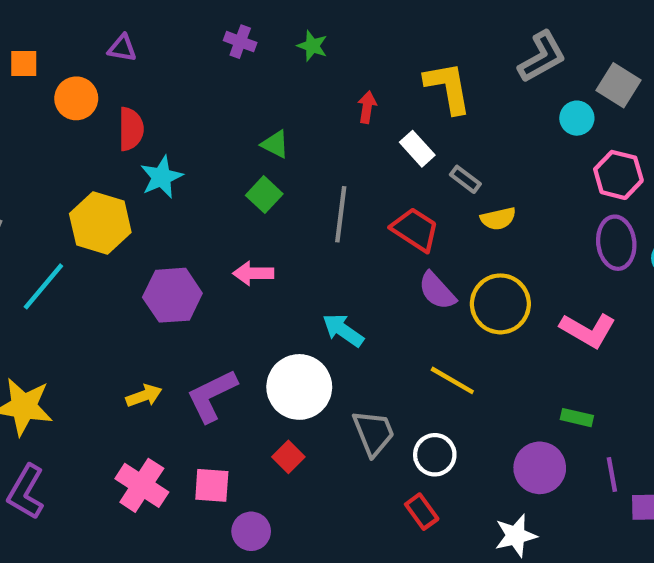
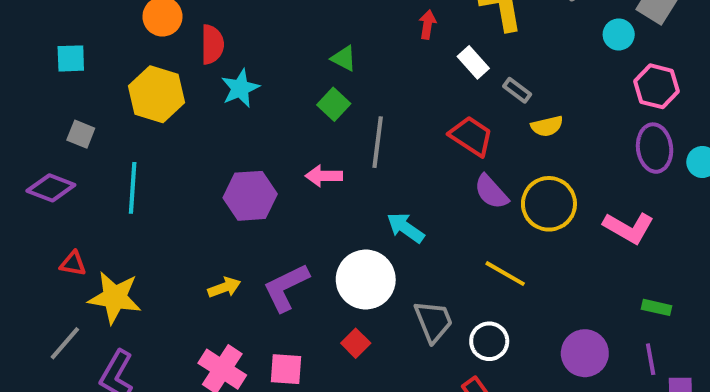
gray line: (341, 214) -> (378, 142), moved
yellow hexagon: (100, 223) -> (157, 94), moved
cyan line: (43, 286) -> (133, 188), turned -36
green rectangle: (577, 418) -> (657, 307), moved

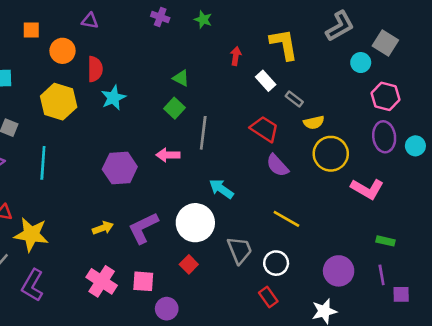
yellow circle: (549, 204) -> (331, 154), moved

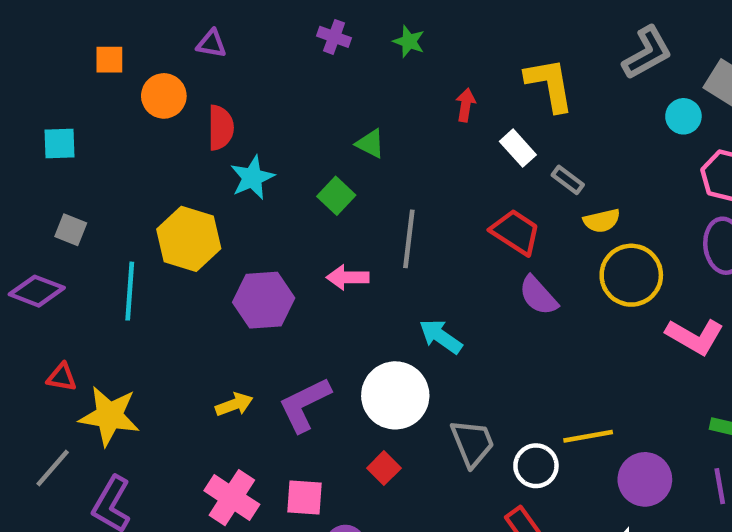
yellow hexagon: (59, 102) -> (189, 239), moved
green square: (174, 108) -> (336, 196), moved
yellow line: (286, 219) -> (588, 436), moved, turned -40

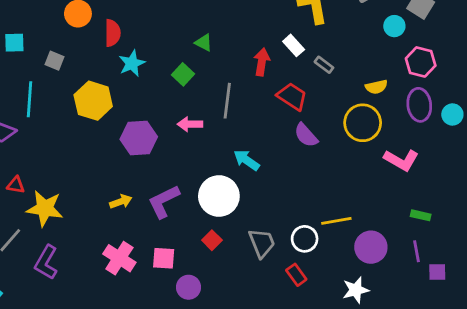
red arrow: (466, 105) -> (262, 62), moved, size x1.4
yellow semicircle: (602, 221) -> (376, 87), moved
gray square: (71, 230) -> (54, 61), moved
cyan line: (130, 291) -> (30, 99), moved
gray trapezoid: (472, 443) -> (262, 243), moved

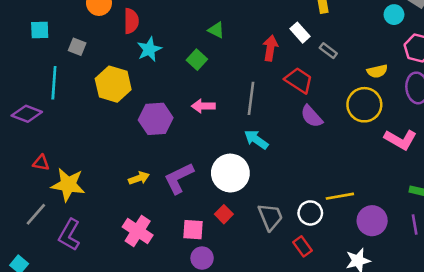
gray line: (227, 101) -> (251, 98), moved
pink square: (164, 258) -> (193, 230), moved

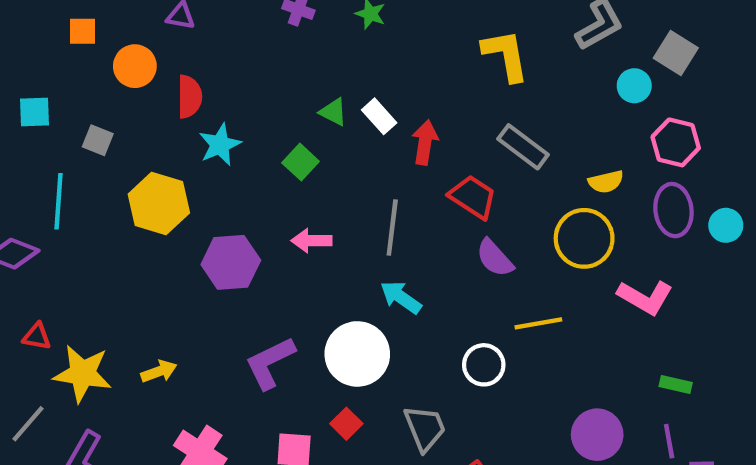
white rectangle: (300, 33) -> (379, 116), moved
gray rectangle: (328, 51) -> (523, 147), size x1.6
yellow arrow: (139, 178) -> (159, 371), moved
yellow line: (340, 196) -> (538, 323), moved
white circle: (310, 213) -> (484, 365), moved

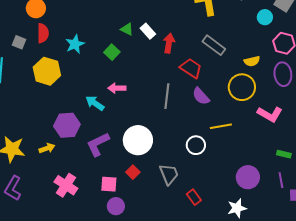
red semicircle: (189, 97) -> (43, 33), moved
gray line: (392, 227) -> (167, 96), moved
purple hexagon: (231, 262) -> (67, 125), moved
cyan arrow: (401, 297) -> (95, 103), moved

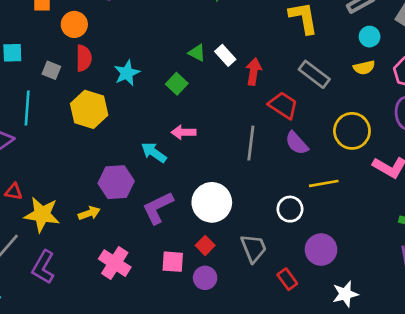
cyan circle: (265, 17) -> (370, 37), moved
yellow semicircle: (252, 61) -> (364, 68), moved
purple circle: (248, 177) -> (321, 250), moved
purple circle: (116, 206) -> (205, 278), moved

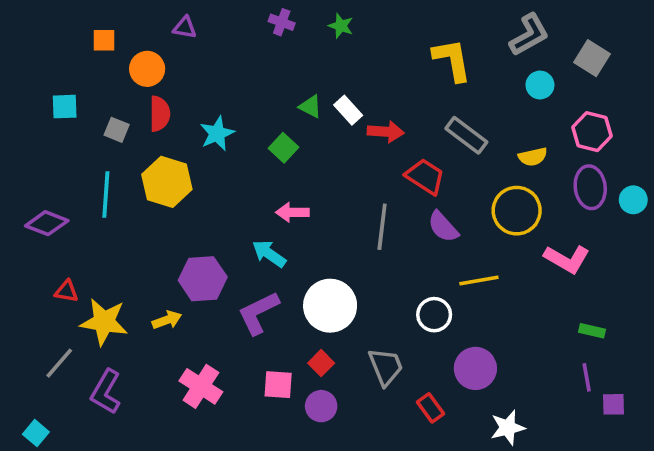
yellow semicircle: (364, 68) -> (533, 157), moved
red arrow: (254, 72) -> (386, 132), turned 85
cyan line: (27, 108) -> (106, 194), moved
cyan arrow: (154, 152) -> (269, 254), moved

